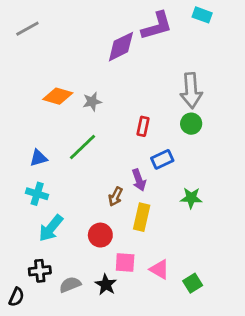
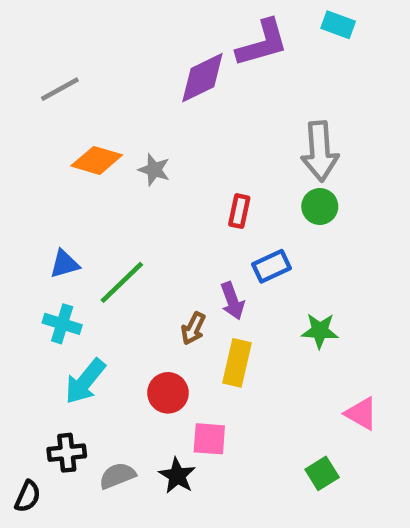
gray line: (27, 29) -> (60, 89), moved
gray star: (92, 102) -> (154, 170), turned 30
green line: (82, 147) -> (122, 282), moved
pink triangle: (160, 269) -> (361, 414), moved

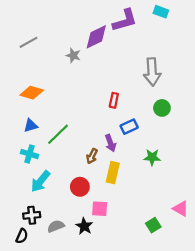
orange diamond: (97, 160) -> (32, 93), moved
gray star: (154, 170) -> (73, 55), moved
green circle: (320, 206) -> (162, 108), moved
pink triangle: (361, 414) -> (181, 209), moved
black semicircle: (28, 496) -> (22, 236), moved

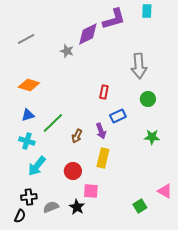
cyan rectangle: (161, 12) -> (147, 11), turned 72
brown arrow: (92, 156) -> (77, 136), moved
green star: (152, 157) -> (152, 137), moved

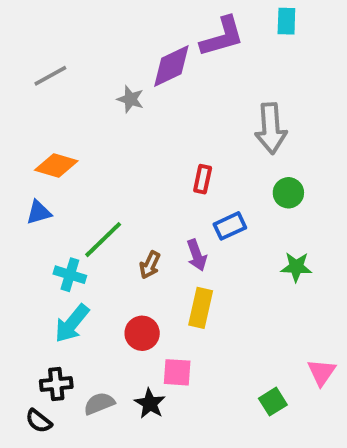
blue triangle: (28, 115) -> (39, 212), moved
cyan cross: (27, 141) -> (70, 275), moved
pink triangle: (165, 191) -> (322, 372), turned 35
black semicircle: (20, 216) -> (39, 421), turned 104

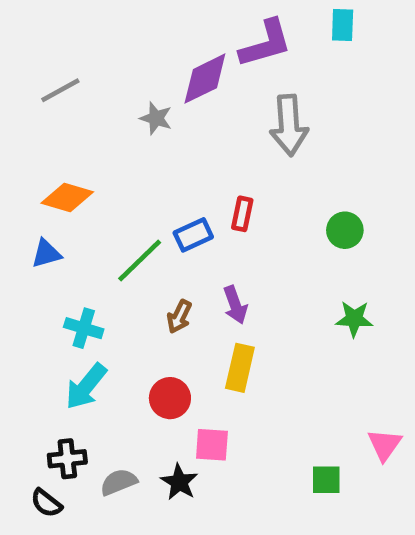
gray arrow: (271, 128) -> (289, 125), moved
blue rectangle: (230, 226) -> (193, 235), moved
green line: (103, 240) -> (140, 261), moved
green square: (273, 402) -> (326, 480), turned 32

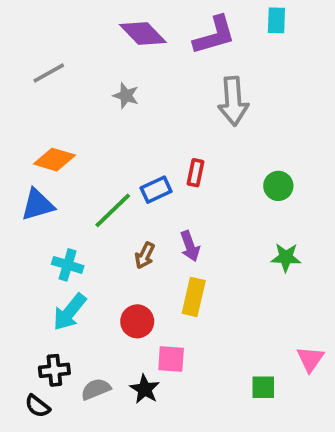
purple diamond: (205, 79) -> (143, 33), moved, turned 72
blue triangle: (46, 254) -> (37, 205), size x1.4

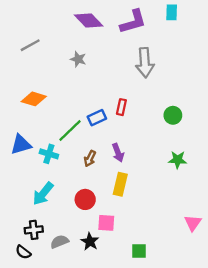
blue triangle: (37, 205) -> (21, 145), moved
cyan cross: (68, 265) -> (49, 154), moved
green square: (263, 387) -> (139, 251), moved

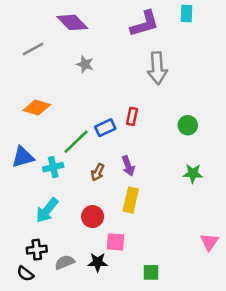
purple diamond: (89, 21) -> (72, 22), moved
cyan cross: (49, 154) -> (53, 167), turned -30
black star: (90, 242) -> (98, 262), turned -30

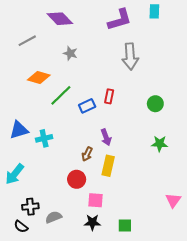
orange diamond: (37, 107) -> (39, 77), moved
green line: (76, 142) -> (61, 95), moved
brown arrow: (98, 172) -> (87, 154), moved
cyan arrow: (47, 210) -> (15, 174), moved
black star: (98, 262) -> (92, 222), moved

